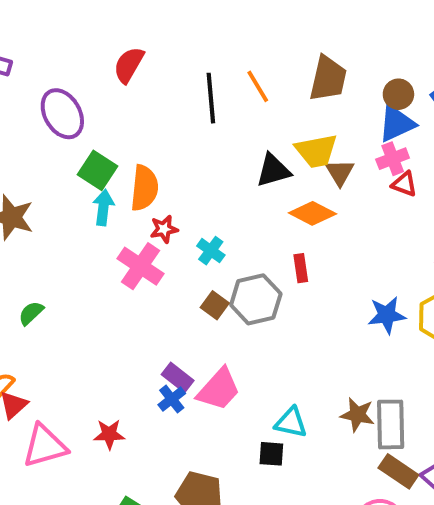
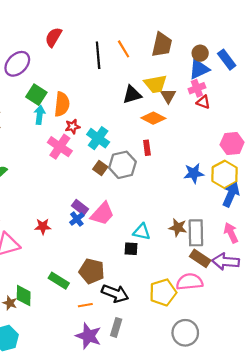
purple ellipse: (62, 114) -> (17, 64), turned 75
cyan cross: (211, 251) -> (98, 138), size x1.5
red star: (109, 434) -> (43, 226), moved

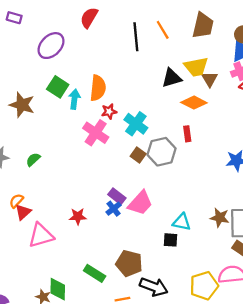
green square: (36, 95) -> (58, 87), moved

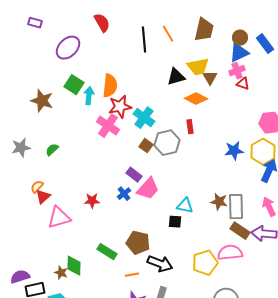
red semicircle: (89, 18) -> (102, 23), turned 120
red star: (109, 111) -> (120, 107), size x1.6
purple rectangle: (117, 196) -> (134, 175), moved

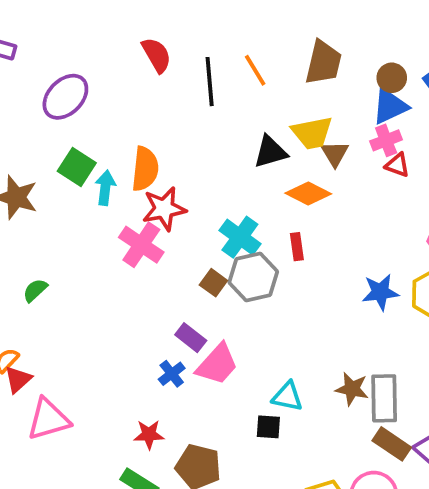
red semicircle: (102, 23) -> (157, 55), moved
cyan cross: (144, 118) -> (240, 237), moved
red star: (92, 201) -> (149, 434), moved

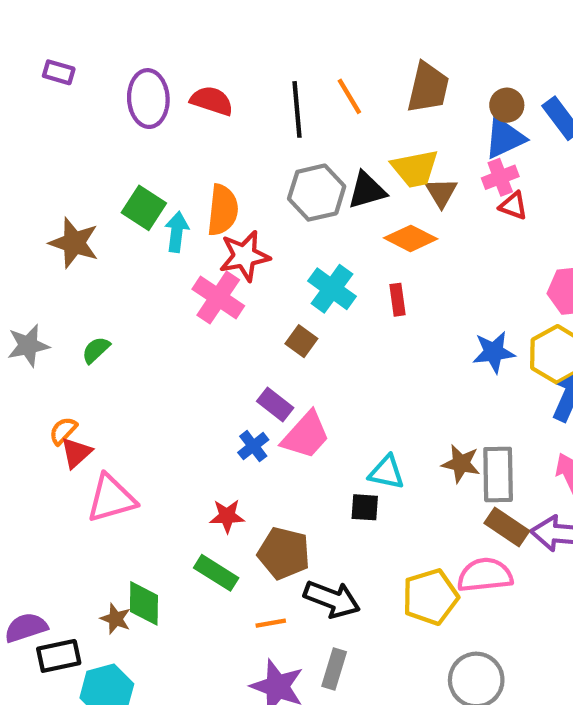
red semicircle: (157, 55) -> (212, 101), moved, turned -42
purple ellipse: (65, 97) -> (148, 99), moved, turned -48
gray hexagon: (253, 277) -> (317, 193), moved

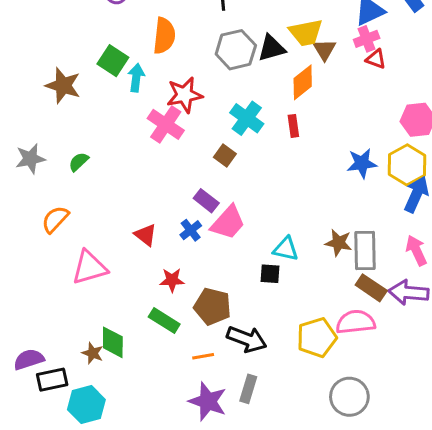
orange semicircle: (223, 210) -> (164, 36), moved
orange diamond: (411, 238) -> (303, 82), turned -66
orange semicircle: (63, 431) -> (55, 219), size x1.4
red triangle: (76, 453) -> (146, 235), moved, turned -40

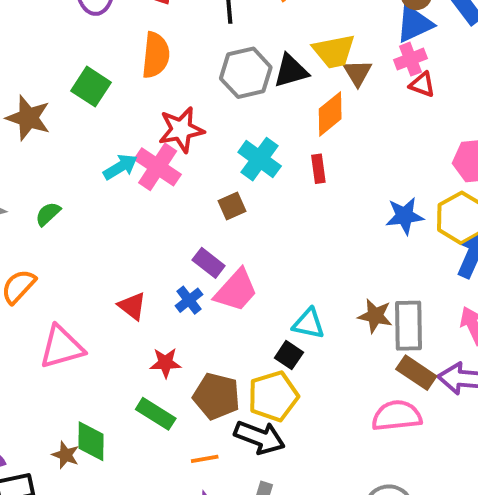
cyan arrow: (136, 78) -> (120, 167), moved, turned 52
brown square: (225, 156) -> (232, 206), turned 30
black square: (270, 274) -> (289, 355), turned 30
yellow pentagon: (317, 338) -> (273, 396), moved

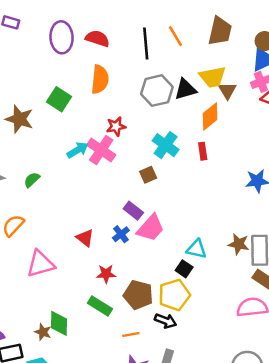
red star: (181, 130) -> (116, 126), size x0.7
black arrow: (260, 437) -> (166, 321), size x0.7

